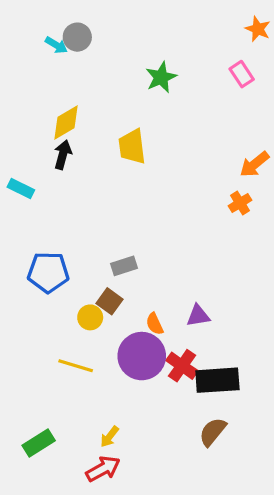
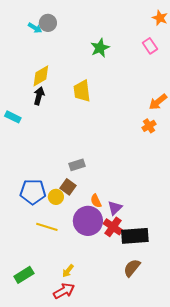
blue pentagon: (48, 272) -> (33, 192), moved
purple triangle: (198, 316) -> (115, 208), moved, turned -35

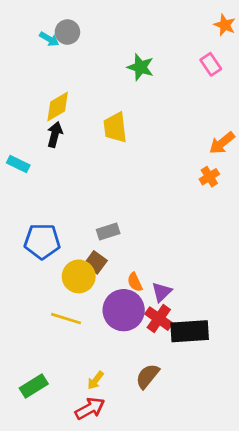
green star: (100, 48) -> (140, 67), turned -30
blue pentagon: (33, 192) -> (42, 241), moved
yellow circle: (56, 197) -> (79, 276), size x1.5
brown semicircle: (132, 268) -> (147, 376), moved

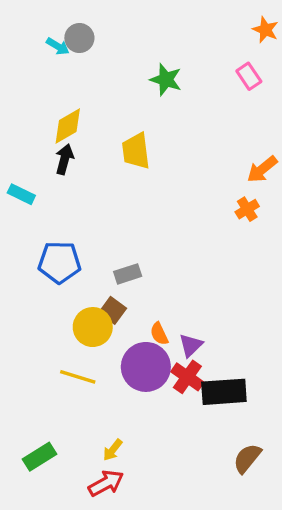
blue pentagon: (42, 241) -> (59, 262), moved
brown semicircle: (147, 376) -> (247, 458), moved

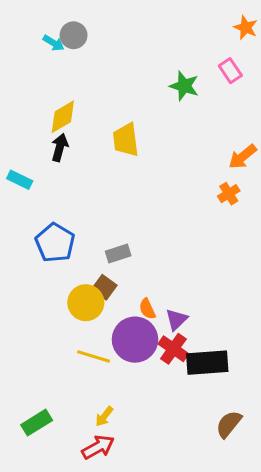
green star: (166, 80) -> (184, 86), moved
blue pentagon: (59, 262) -> (55, 243), turned 30
yellow line: (78, 377) -> (94, 356), moved

